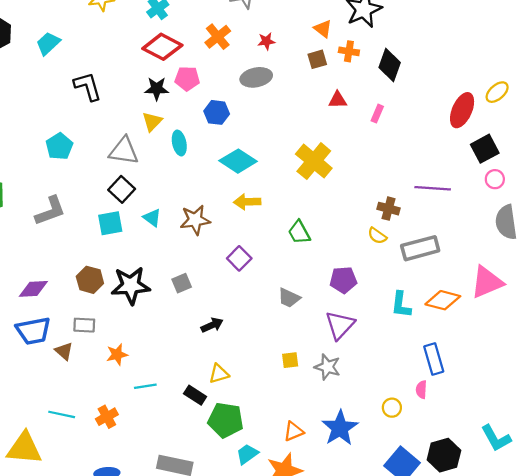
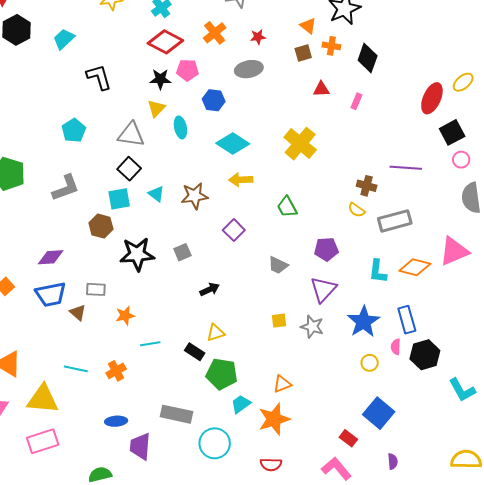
brown hexagon: (90, 280) -> (101, 226), moved
blue star: (340, 428) -> (364, 322), moved
black hexagon: (444, 455) -> (425, 355), moved

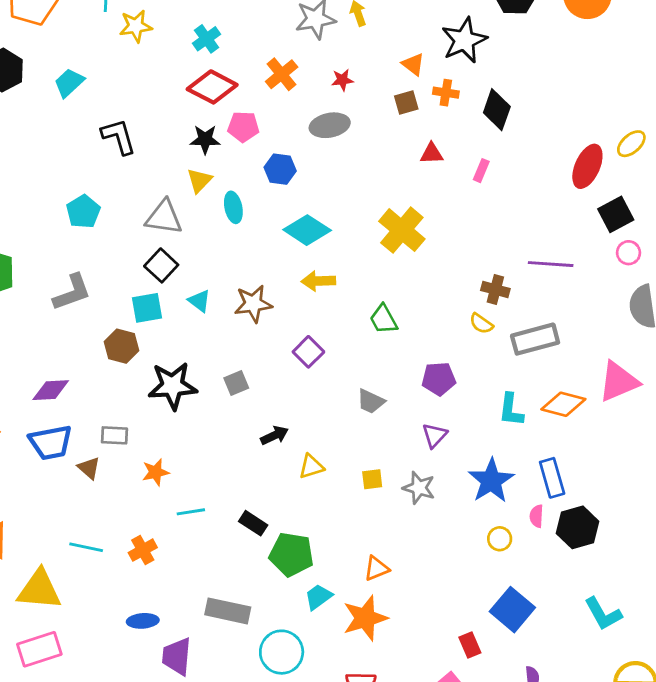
purple triangle: (323, 289) -> (434, 435), size x0.7
yellow triangle: (216, 333) -> (311, 467), moved
cyan L-shape: (462, 390) -> (603, 614), moved
red rectangle: (348, 438) -> (470, 645), turned 30

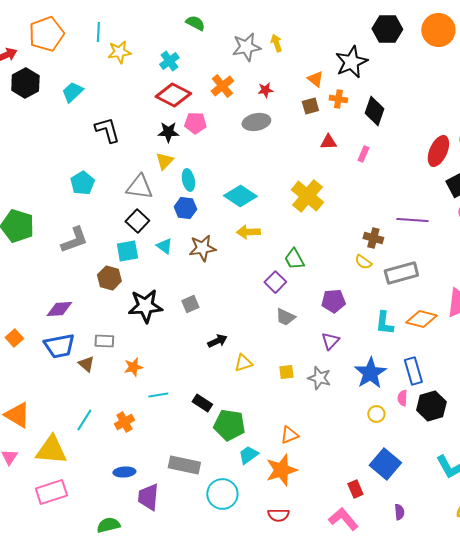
blue hexagon: (280, 169) -> (185, 208), moved
purple square: (308, 352) -> (275, 282), moved
cyan line: (86, 547) -> (84, 420), turned -70

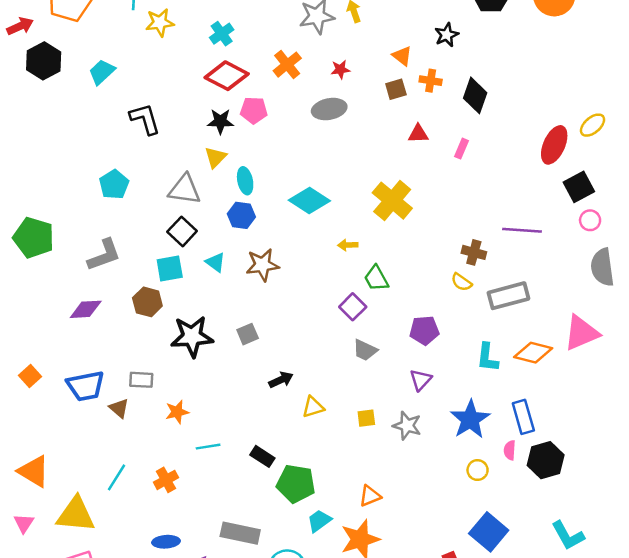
black star: (351, 62) -> (447, 35), size x0.6
yellow arrow: (248, 232) -> (348, 245), moved, size x0.7
purple diamond: (59, 309) -> (86, 309), moved

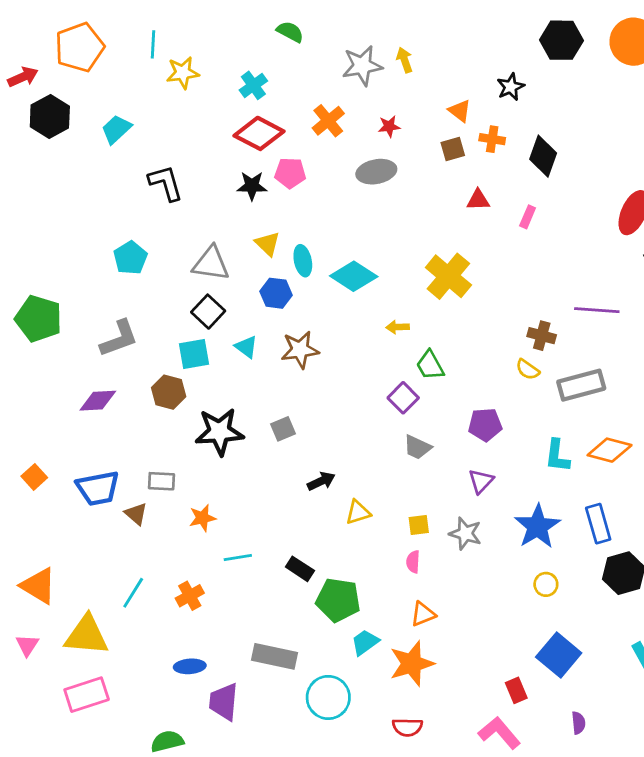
yellow triangle: (215, 157) -> (267, 244), moved, turned -30
cyan ellipse: (245, 181) -> (303, 261), moved
pink semicircle: (510, 450) -> (413, 562), moved

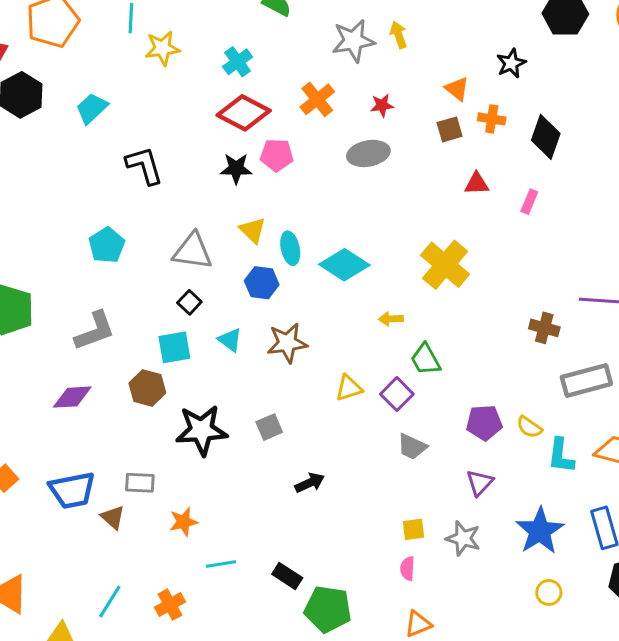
black square: (208, 312) -> (189, 302), size x0.7
yellow semicircle: (528, 370) -> (529, 427), moved
yellow triangle: (358, 512) -> (349, 388), moved

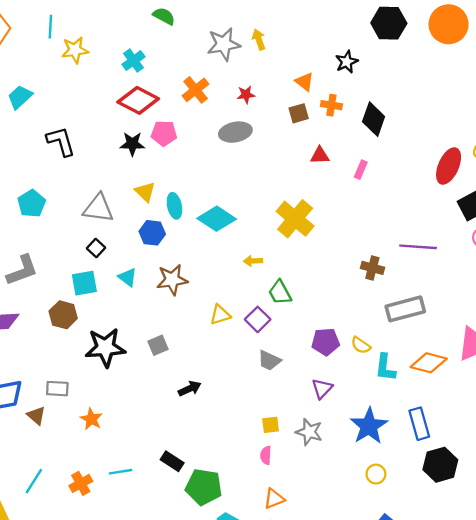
orange star: (183, 522) -> (91, 419), turned -30
cyan line: (221, 564) -> (121, 472), moved

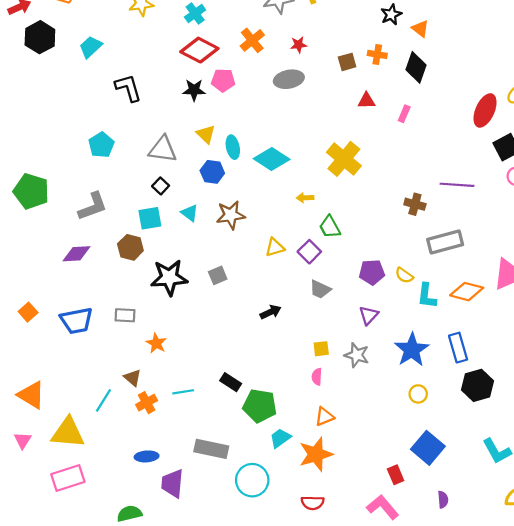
orange triangle: (304, 82) -> (420, 29), moved
black arrow: (190, 389) -> (271, 312), moved
brown triangle: (36, 416) -> (133, 378), moved

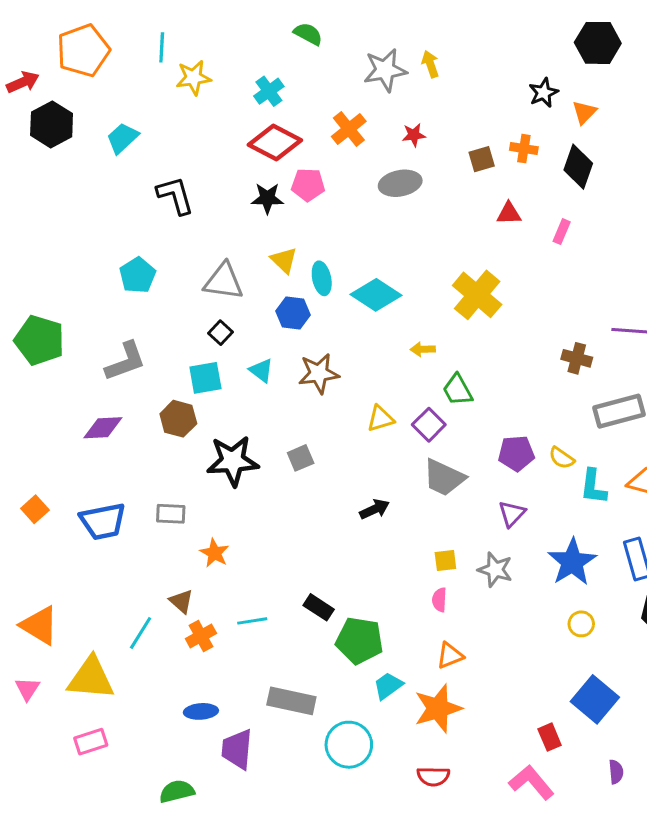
orange triangle: (420, 29) -> (584, 112), turned 36
gray trapezoid: (320, 289) -> (444, 478), size x1.4
pink rectangle: (68, 478) -> (91, 742), size x0.7

